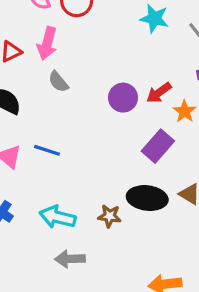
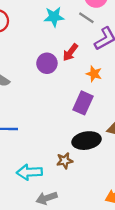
red arrow: (159, 93) -> (70, 52), moved
purple circle: (123, 98) -> (47, 63), moved

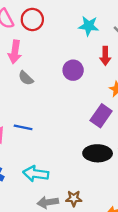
red arrow: (70, 52) -> (105, 56), moved, turned -48
brown star: (65, 161) -> (74, 198), moved

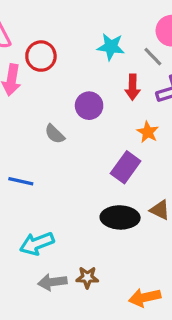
red circle: (32, 19) -> (41, 56), moved
gray semicircle: (26, 78) -> (55, 134), moved
cyan arrow: (36, 174) -> (37, 243), turned -30

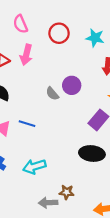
red circle: (41, 56) -> (59, 33), moved
purple circle: (89, 106) -> (72, 85), moved
gray arrow: (52, 282) -> (48, 203), moved

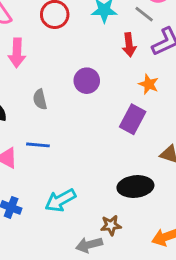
gray semicircle: (52, 94) -> (40, 99), moved, turned 40
black ellipse: (92, 154) -> (135, 187), moved

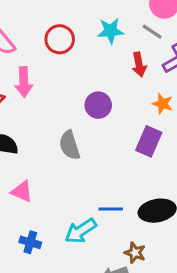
gray semicircle: (40, 99) -> (70, 145), moved, size x1.4
blue line: (38, 145) -> (111, 209), moved
brown star: (111, 225) -> (135, 253), turned 30

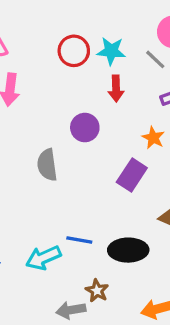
red circle: (60, 39) -> (74, 51), moved
red arrow: (139, 65) -> (116, 89), moved

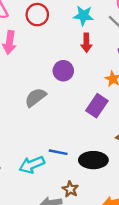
red circle: (74, 51) -> (37, 15), moved
gray semicircle: (47, 165) -> (36, 97), turned 60

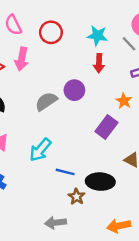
gray semicircle: (36, 97) -> (46, 101), moved
cyan arrow: (32, 165) -> (40, 150), moved, turned -30
brown star: (70, 189) -> (77, 197), moved

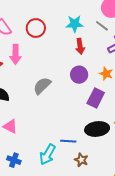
purple circle: (74, 90) -> (79, 75), moved
cyan arrow: (40, 150) -> (48, 154), moved
black ellipse: (100, 182) -> (97, 129), moved

